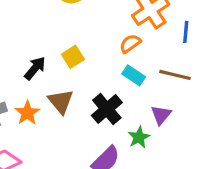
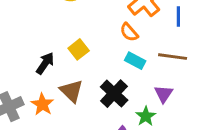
orange semicircle: (130, 44) -> (129, 32), turned -90

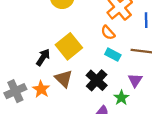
yellow square: (79, 49) -> (69, 46), size x1.6

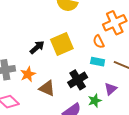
cyan rectangle: (113, 55) -> (98, 62), turned -32
brown triangle: (64, 79) -> (47, 88), moved, turned -36

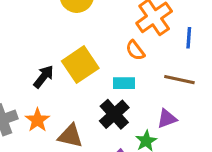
cyan rectangle: (98, 62) -> (124, 83), moved
purple triangle: (111, 89) -> (167, 119), turned 32

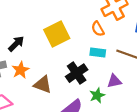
black arrow: (44, 77) -> (16, 44), moved
cyan rectangle: (124, 83) -> (98, 53), moved

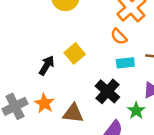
yellow square: (57, 34) -> (75, 53), size x0.7
black arrow: (16, 44) -> (47, 65), moved

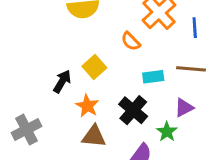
orange semicircle: (119, 37) -> (131, 41), moved
orange star: (44, 103) -> (87, 106), moved

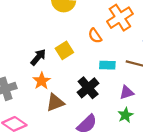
orange star: (87, 106) -> (42, 81), moved
green star: (167, 132) -> (125, 115), moved
brown triangle: (94, 136) -> (55, 103), turned -36

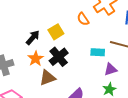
cyan rectangle: (107, 65) -> (98, 52), moved
black cross: (88, 88) -> (59, 57), moved

